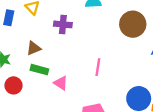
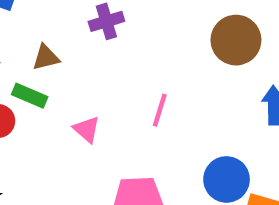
purple cross: (63, 24) -> (106, 21), turned -30
green rectangle: (39, 70) -> (30, 96), moved

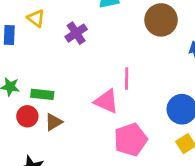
brown triangle: (46, 57) -> (53, 122), moved
pink triangle: (87, 129) -> (106, 101), moved, size x1.4

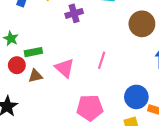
green rectangle: (42, 94) -> (33, 52), turned -35
pink triangle: (106, 101) -> (65, 68), moved

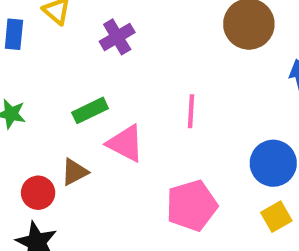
green rectangle: (33, 52) -> (90, 110), moved
red circle: (17, 65) -> (38, 193), moved

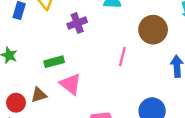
pink line: (191, 111) -> (122, 57), moved

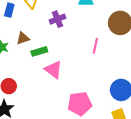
brown triangle: (39, 95) -> (23, 38), moved

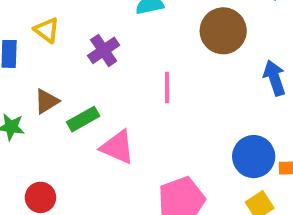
pink line: (95, 46) -> (167, 88), moved

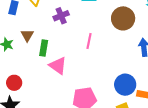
brown triangle: (47, 101) -> (27, 35), turned -40
green rectangle: (83, 119) -> (44, 48), turned -63

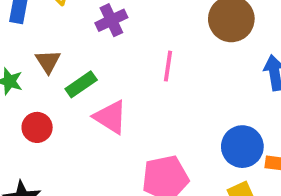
green rectangle: (44, 48) -> (81, 84), turned 49
red circle: (14, 83) -> (37, 127), moved

